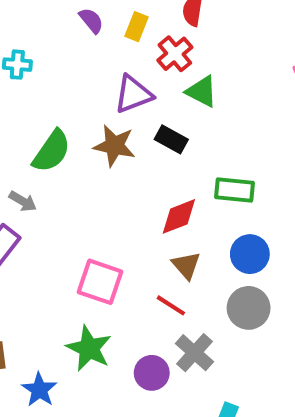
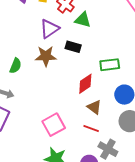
green semicircle: (52, 151) -> (15, 66), size x0.7
pink square: (100, 282) -> (54, 125), turned -35

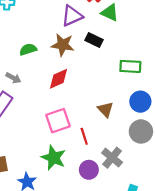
green semicircle: (15, 66) -> (28, 49), turned -140
red diamond: (85, 84) -> (58, 79), moved
red line: (91, 128) -> (84, 136), moved, turned 42

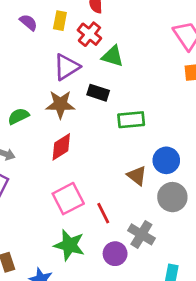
green rectangle: (130, 66) -> (131, 120), moved
brown triangle: (105, 109) -> (137, 176), moved

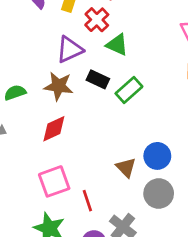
green rectangle: (131, 120) -> (129, 90), moved, turned -44

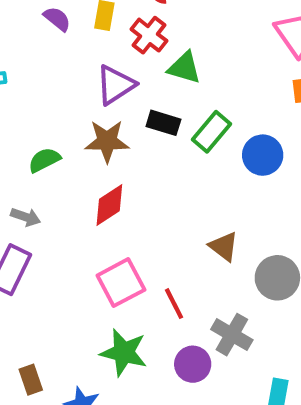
blue circle: (157, 156) -> (263, 155), moved

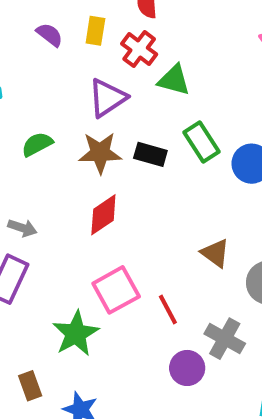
black rectangle: (163, 123) -> (150, 154), moved
green rectangle: (212, 132) -> (201, 142), turned -72
green semicircle: (44, 160) -> (37, 144), moved
green star: (124, 352) -> (76, 334), moved, turned 30

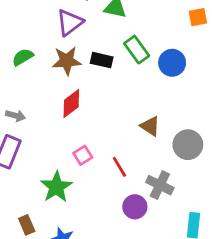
pink square: (116, 290) -> (83, 155), size x0.6

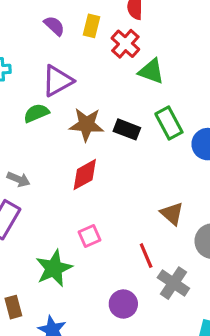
purple triangle: (70, 22) -> (57, 81), moved
red line: (119, 167) -> (146, 256), moved
purple circle: (135, 207) -> (123, 304), moved

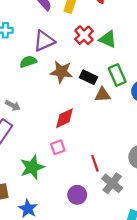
red cross: (125, 44) -> (84, 35), moved
red diamond: (85, 175) -> (64, 118), moved
brown triangle: (172, 214) -> (102, 95), moved, turned -49

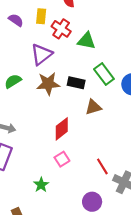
red cross: (84, 35) -> (61, 29), moved
purple triangle: (44, 41) -> (41, 54), moved
brown triangle: (102, 95) -> (93, 107), moved
green star: (32, 167) -> (41, 185), size x0.6

